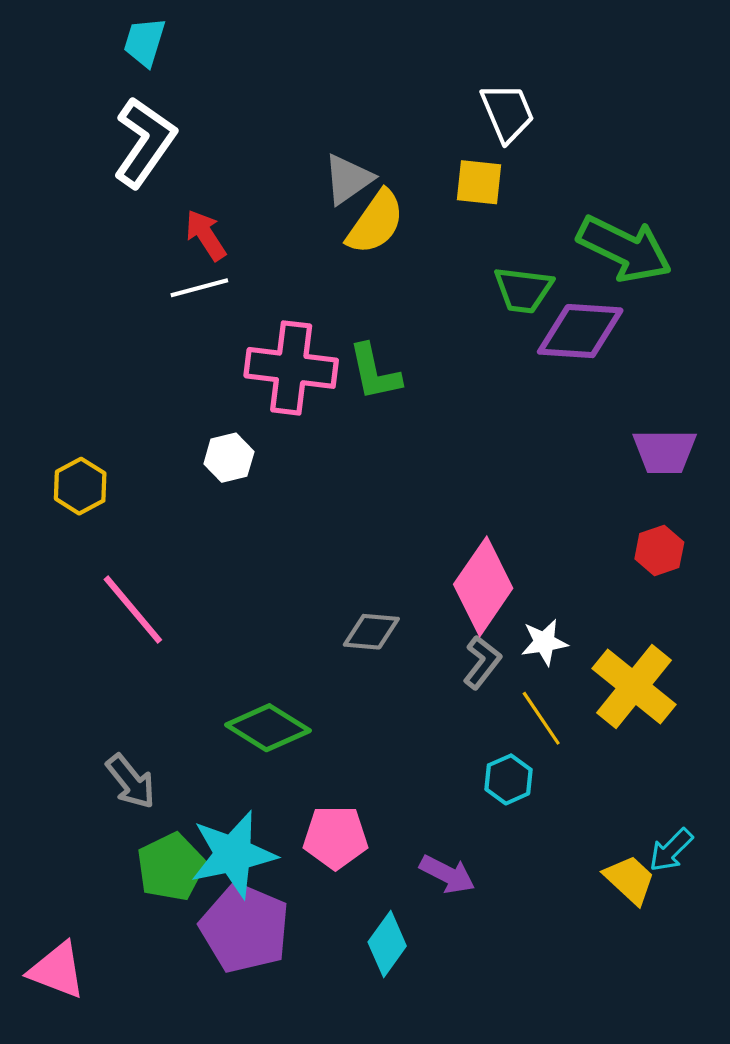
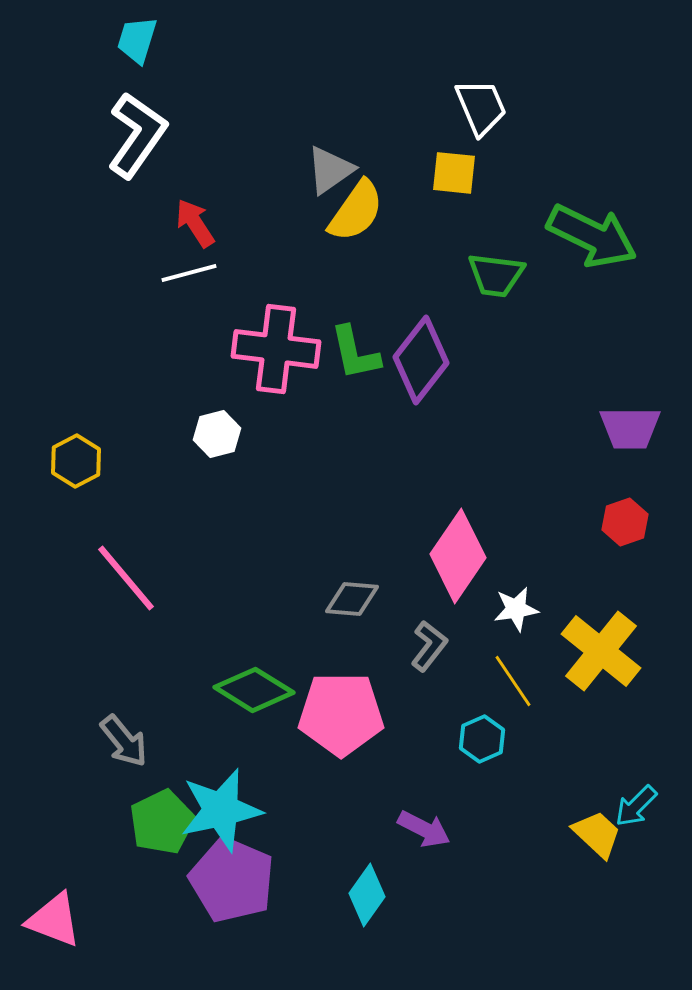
purple diamond: (580, 331) -> (421, 360), moved, turned -56
gray L-shape: (482, 662) -> (429, 646), moved
pink pentagon: (335, 837) -> (341, 714), moved, size x1.4

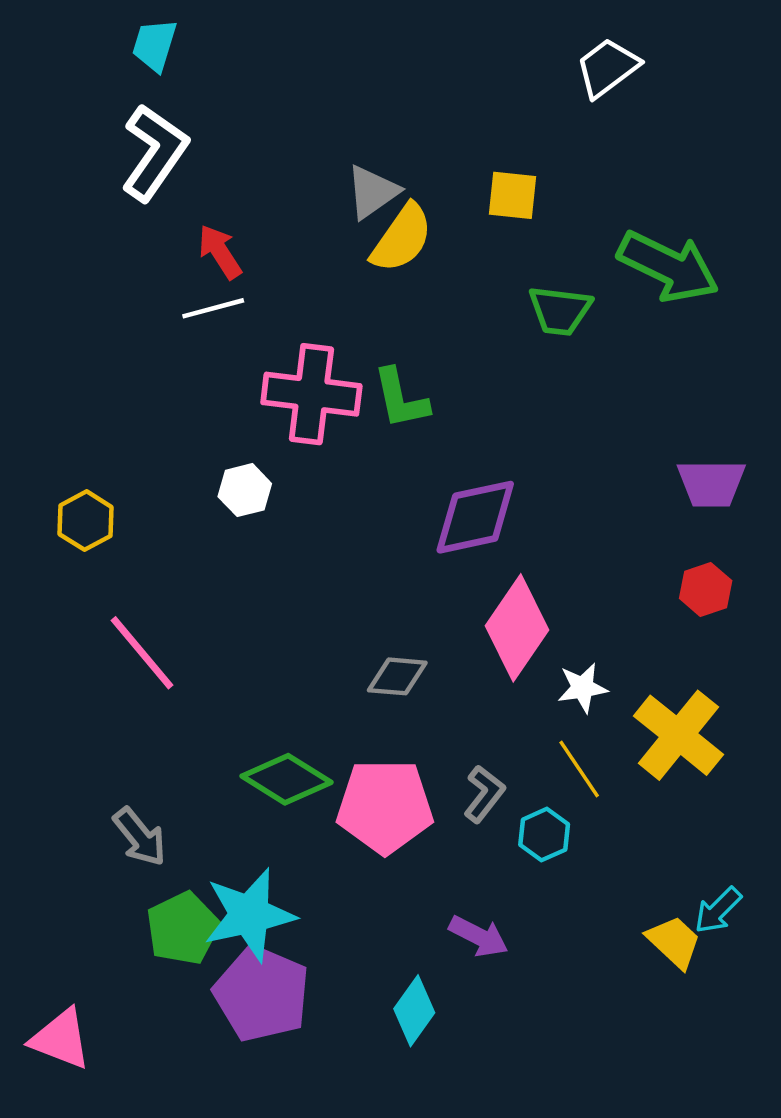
white trapezoid: (481, 107) -> (607, 68), moved, turned -104
purple diamond: (421, 360) -> (475, 517), moved, turned 40
gray L-shape: (429, 646) -> (484, 794), moved

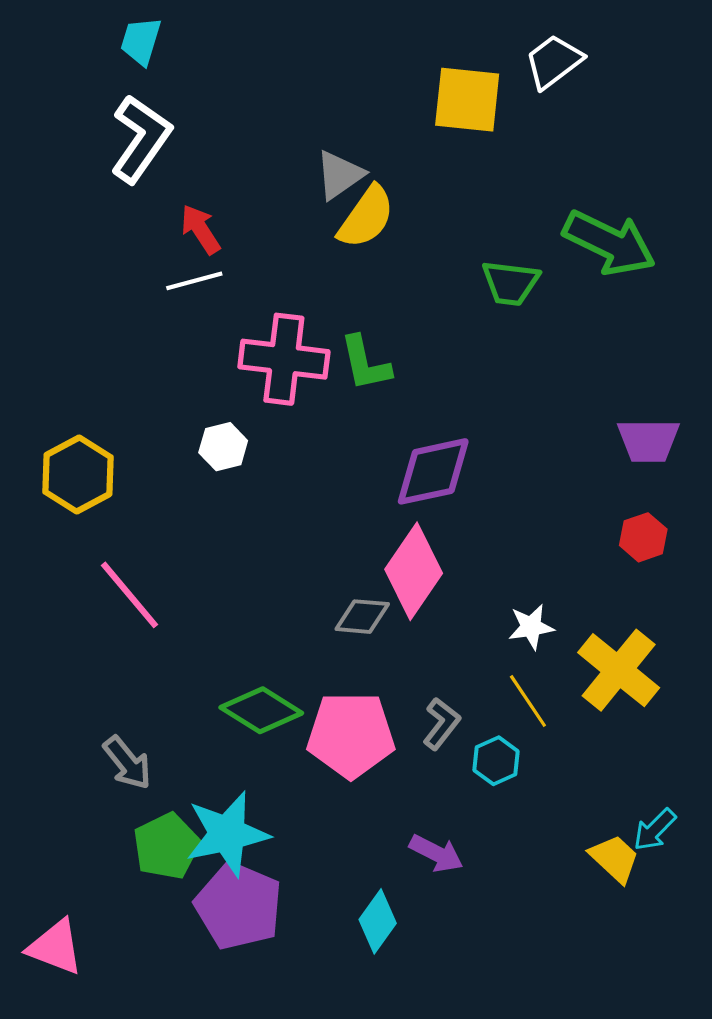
yellow square: (512, 195) -> (467, 100), moved, size x1.5
yellow hexagon: (86, 521) -> (78, 474), size x1.4
pink diamond: (517, 628) -> (414, 571), moved

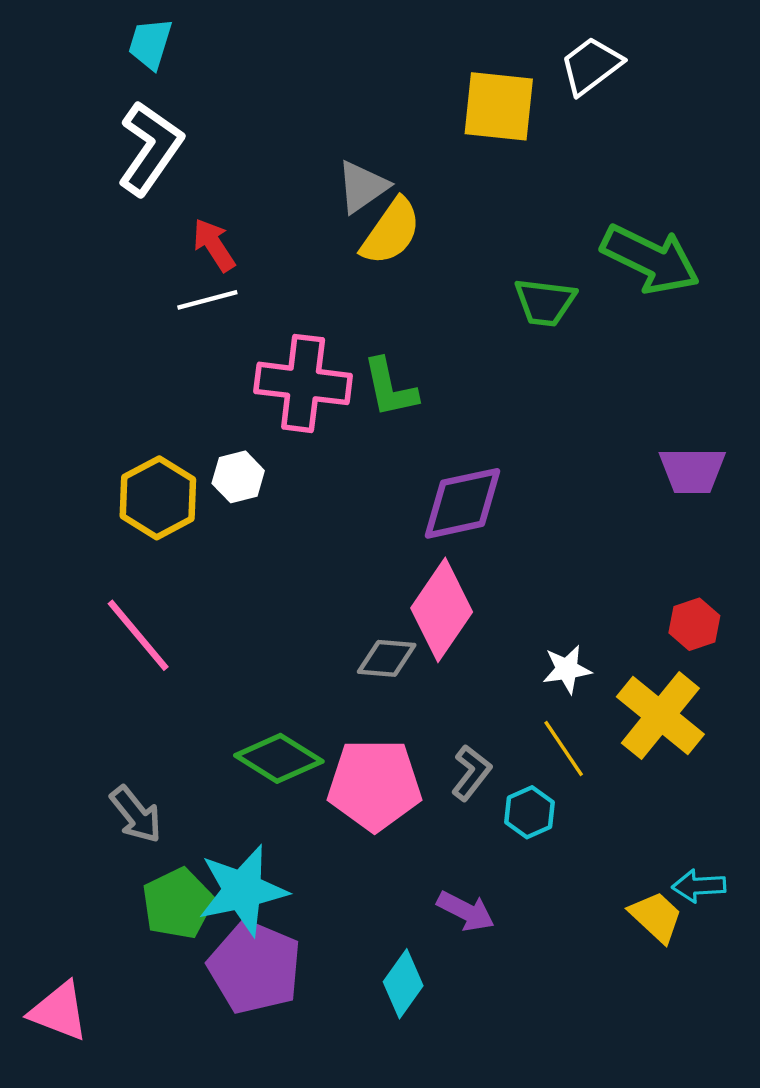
yellow hexagon: (78, 474) -> (158, 498), moved
red hexagon: (643, 537) -> (694, 624), moved
cyan arrow: (655, 830) -> (699, 886), turned 42

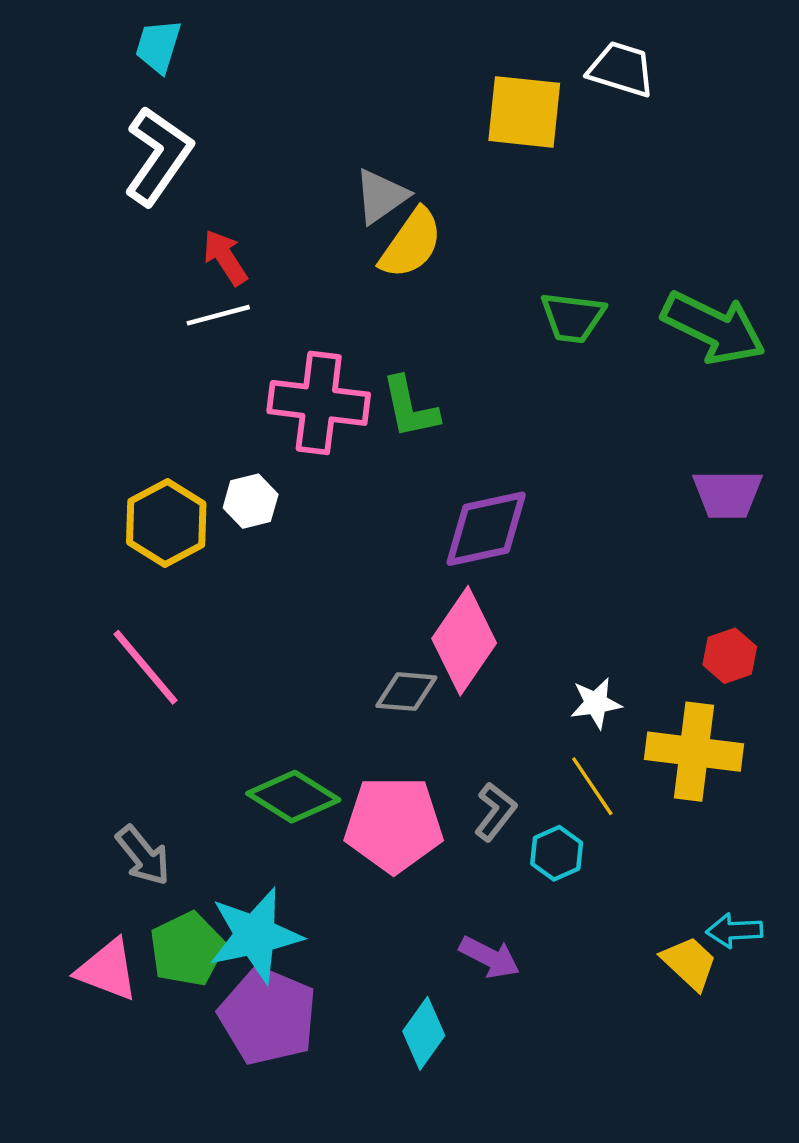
white trapezoid: (591, 66) -> (621, 69), turned 54
green arrow: (650, 259) -> (714, 328), moved
yellow cross: (660, 716) -> (694, 752), turned -32
pink triangle: (59, 1011) -> (107, 970), moved

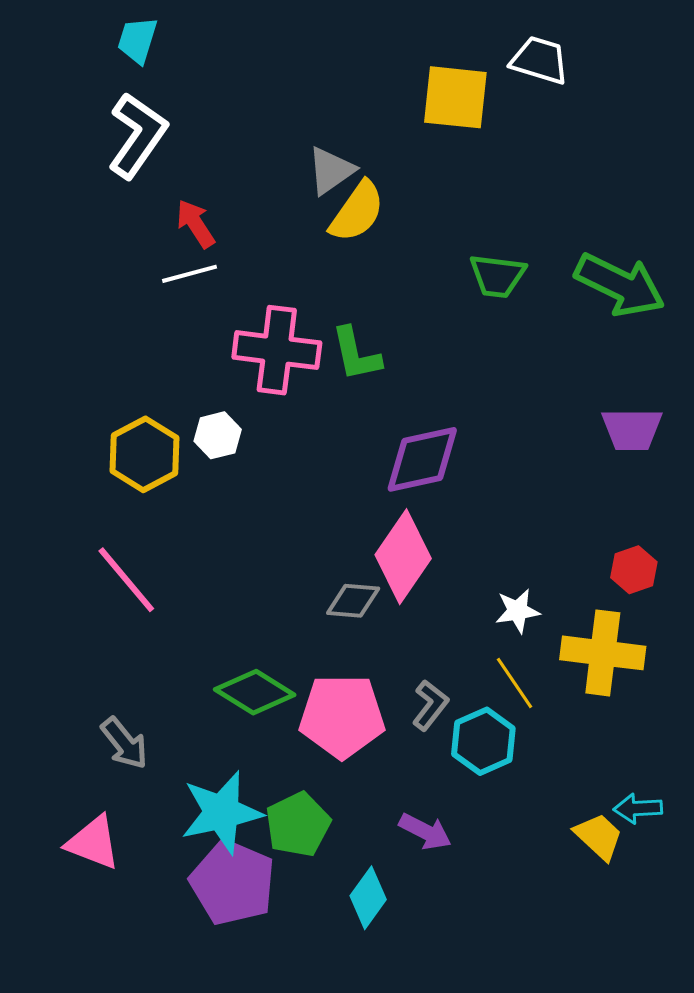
cyan hexagon: (557, 853) -> (483, 741), size x1.4
green pentagon: (187, 949) -> (298, 824), moved

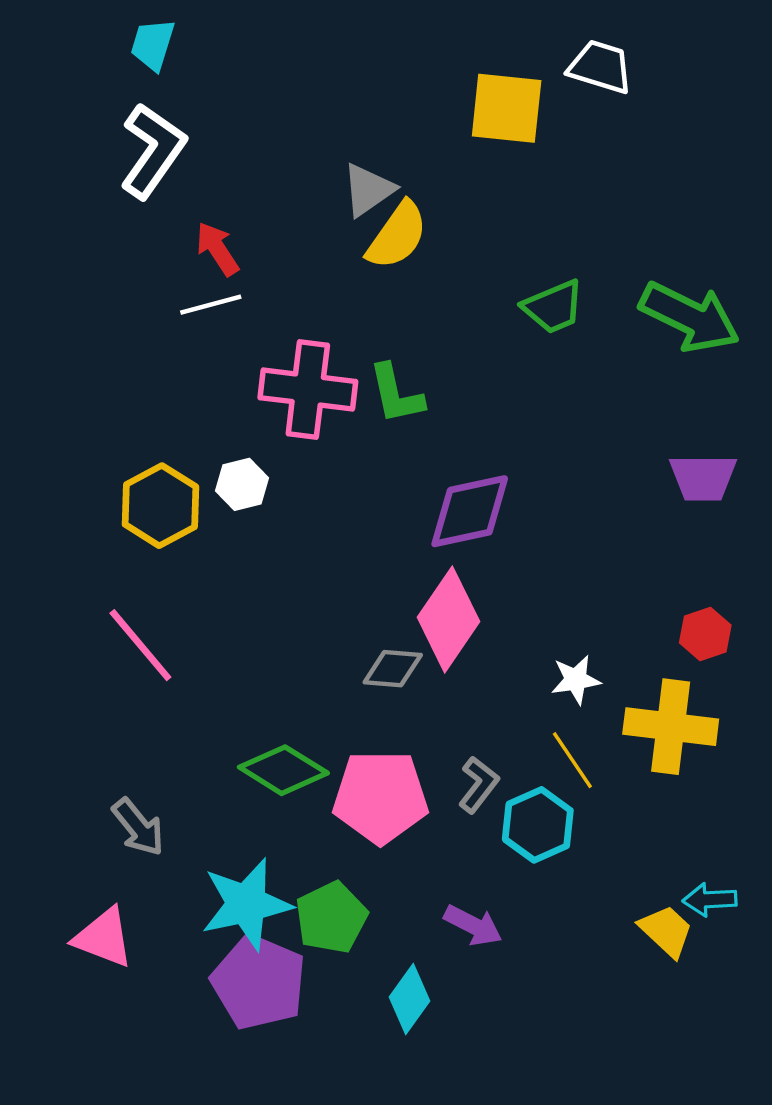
green trapezoid: (497, 276) -> (553, 307), turned -30

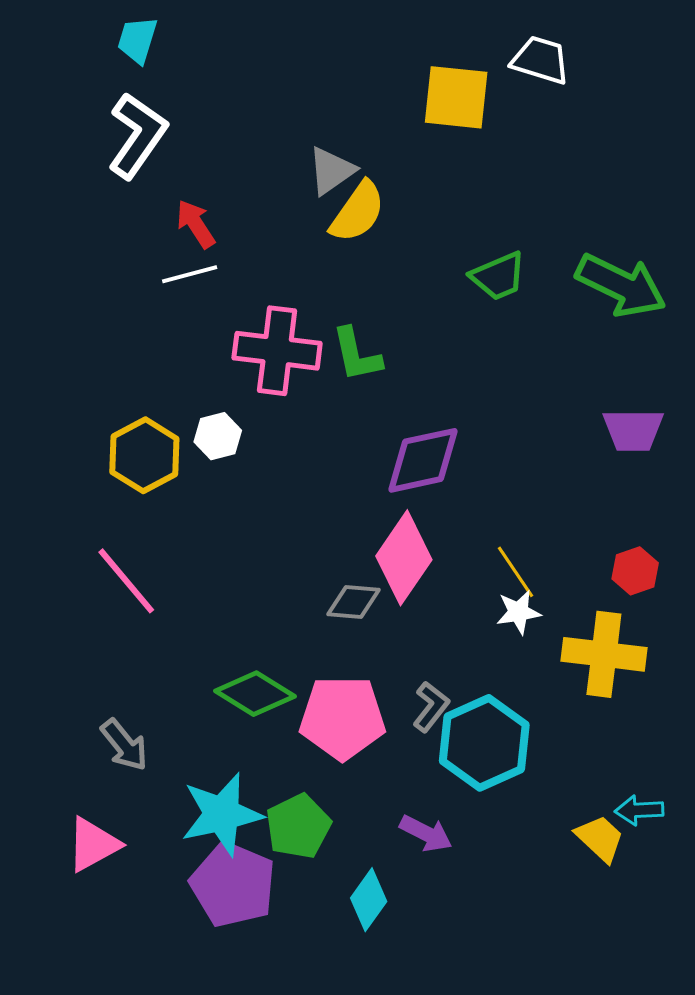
yellow line: (572, 760) -> (515, 572), moved
cyan hexagon: (538, 825) -> (484, 743), size x1.4
pink triangle: (104, 938) -> (93, 844), turned -50

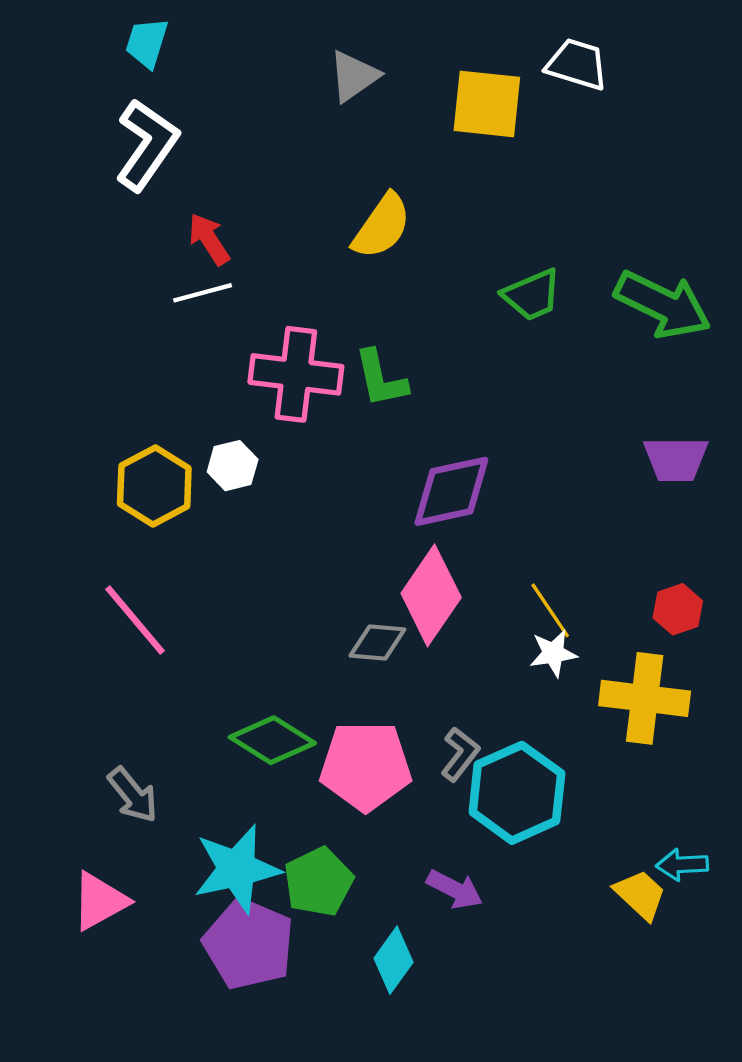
gray triangle: (331, 171) -> (354, 76), moved

